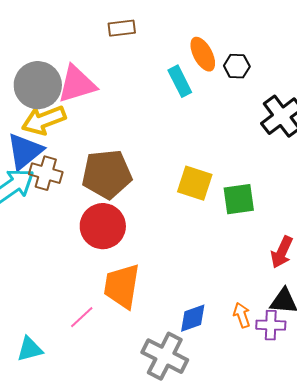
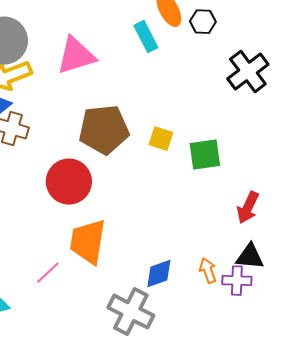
pink triangle: (77, 84) -> (76, 56), moved
brown pentagon: (107, 174) -> (104, 130), moved
yellow square: (195, 183) -> (161, 139), size x0.7

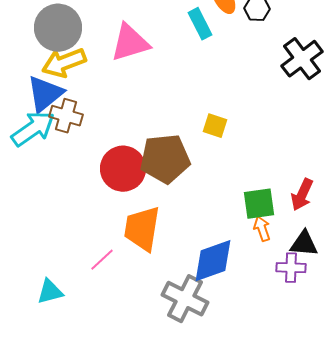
brown pentagon: (104, 130) -> (165, 159), moved
green square: (205, 155) -> (259, 204), moved
orange arrow: (208, 271) -> (262, 229), moved
blue diamond: (159, 274) -> (213, 261), size x1.5

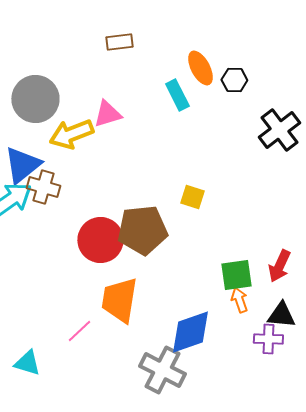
pink triangle: (130, 43) -> (107, 114), size x0.7
yellow arrow: (64, 63) -> (71, 134), moved
cyan triangle: (50, 292) -> (27, 363), turned 32

